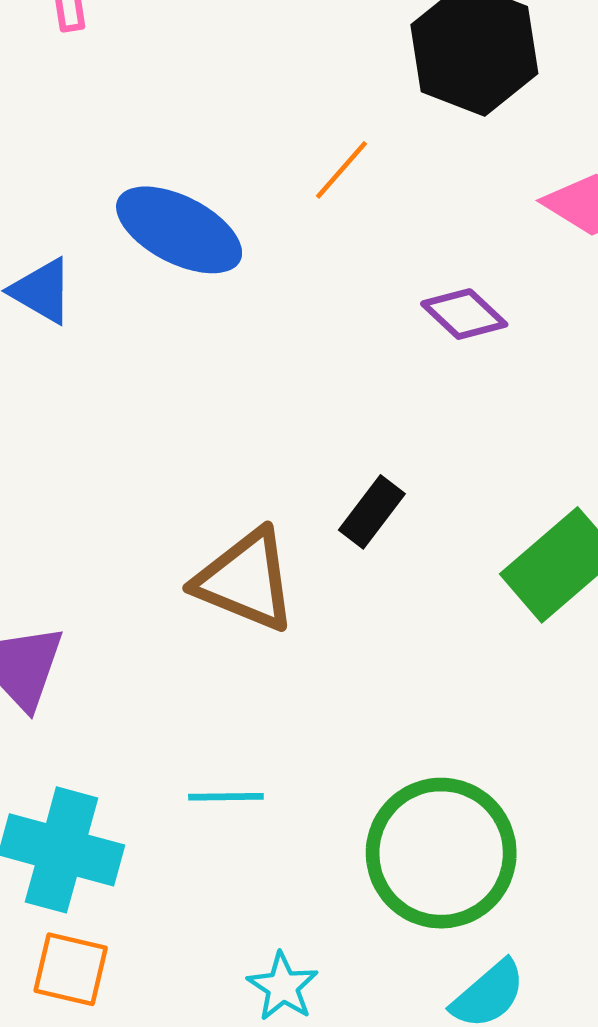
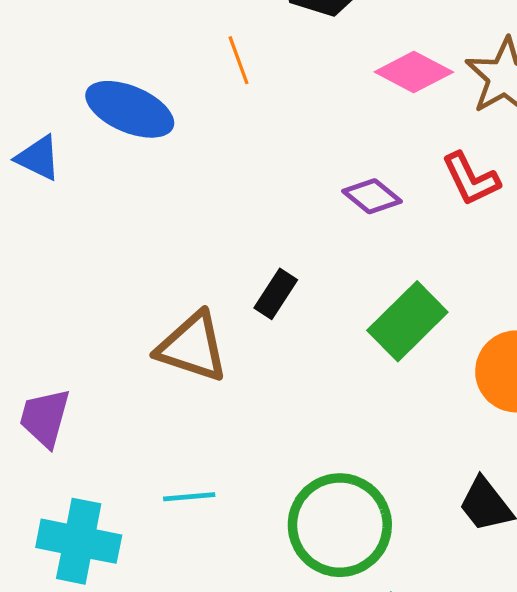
orange line: (342, 170) -> (238, 60), turned -57
purple diamond: (464, 314) -> (372, 196), moved

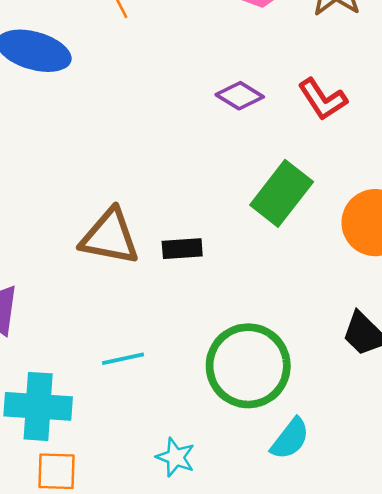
red L-shape: (471, 179) -> (322, 99), moved
black rectangle: (276, 294) -> (182, 249), moved, turned 60

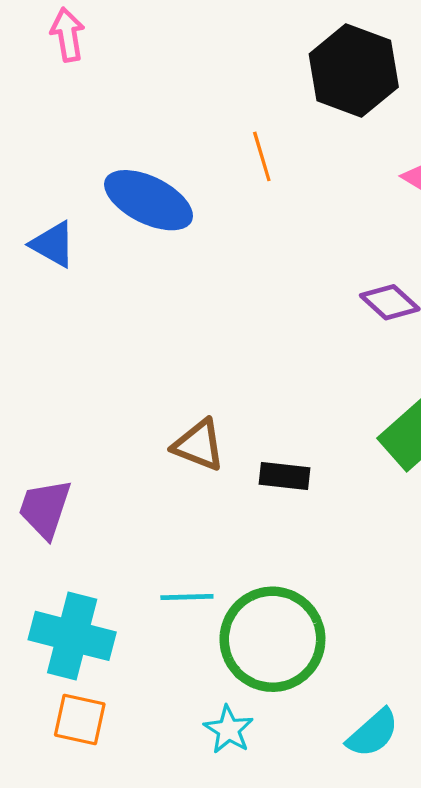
brown triangle: (110, 237) -> (199, 445), size x0.7
green circle: (248, 366) -> (272, 639), moved

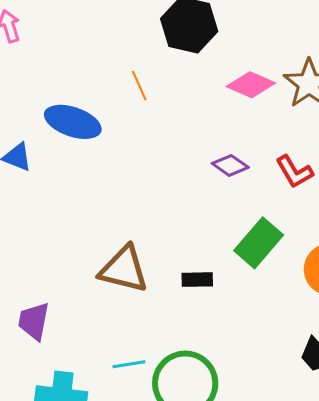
brown triangle: (199, 445) -> (124, 269), size x1.5
black rectangle: (284, 476) -> (197, 280), moved

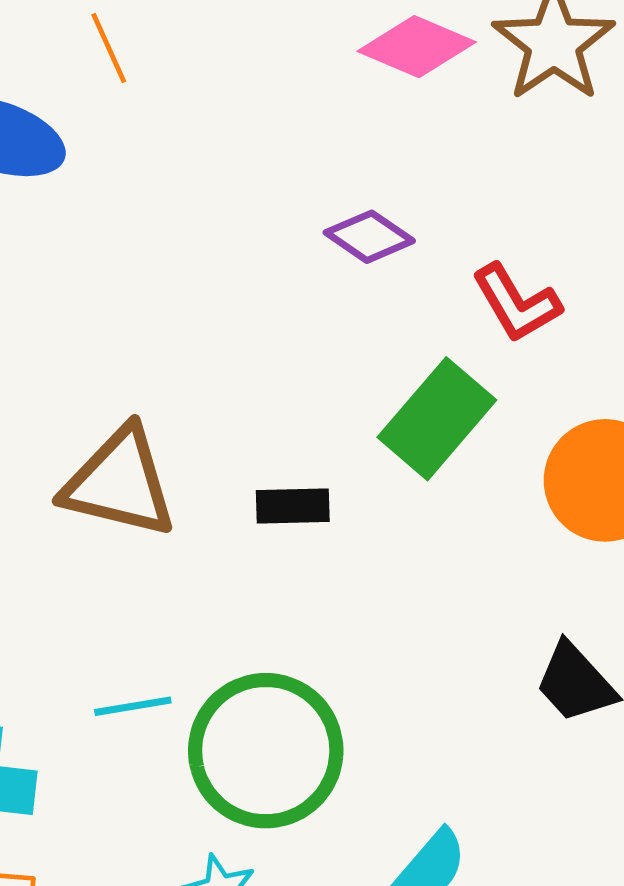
orange line: (139, 86) -> (109, 48), moved
red L-shape: (294, 172) -> (516, 303), moved

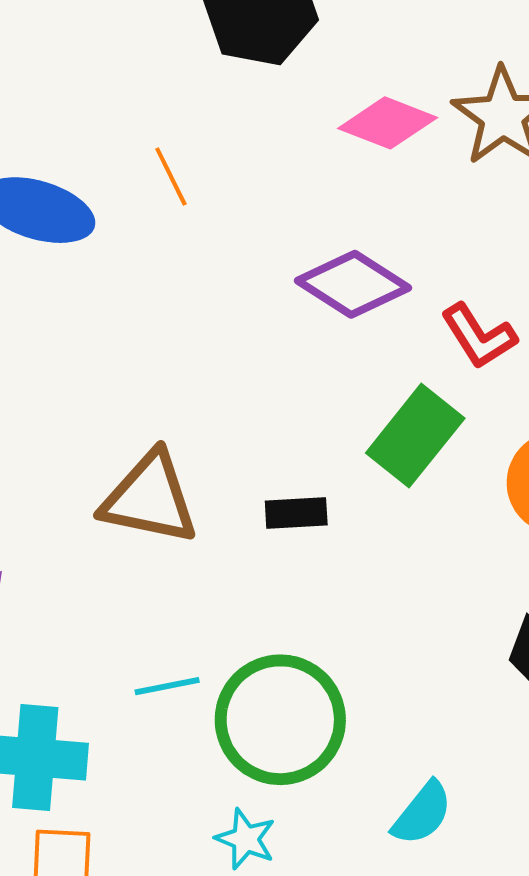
orange line: (109, 48) -> (171, 177), moved
purple diamond: (369, 237) -> (353, 284), size x1.5

